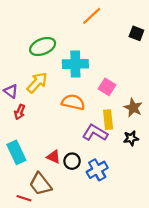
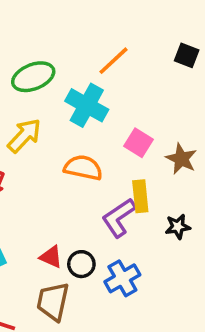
orange line: (92, 16) -> (114, 61), moved
cyan cross: (75, 64) -> (87, 105), turned 30
brown star: (133, 108) -> (181, 159), moved
purple L-shape: (95, 133) -> (119, 218), turned -65
brown trapezoid: (40, 184) -> (53, 302), moved, turned 50

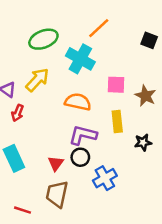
black square: (187, 55) -> (149, 40), moved
pink square: (138, 143) -> (116, 85), turned -30
purple L-shape: (119, 218) -> (83, 135), moved, turned 48
red triangle: (51, 257) -> (56, 163), turned 42
black circle: (81, 264) -> (80, 157), moved

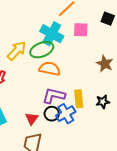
green ellipse: (43, 39) -> (42, 50), moved
pink square: (116, 85) -> (81, 30), moved
yellow rectangle: (117, 122) -> (79, 99), moved
blue cross: (105, 178) -> (66, 114), moved

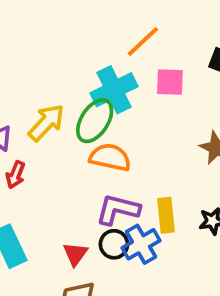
cyan cross: (52, 34) -> (114, 90), turned 35
green ellipse: (42, 50) -> (95, 121), turned -35

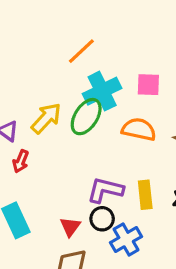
orange line: (143, 42) -> (81, 51), moved
orange semicircle: (110, 157) -> (139, 129), moved
blue cross: (141, 244) -> (126, 240), moved

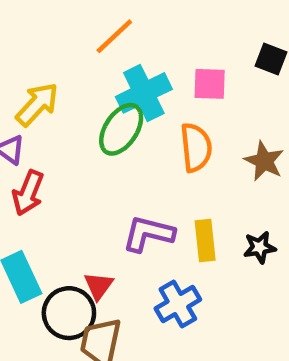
yellow arrow: (46, 118) -> (37, 104), moved
orange semicircle: (139, 129) -> (196, 147), turned 72
red arrow: (21, 161) -> (28, 193), size x1.4
black circle: (102, 219) -> (69, 313), moved, size x1.5

